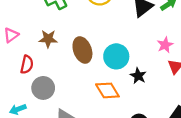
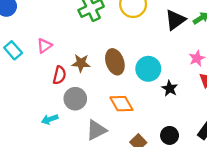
brown star: (48, 39) -> (81, 63), moved
orange diamond: (107, 90) -> (121, 104), moved

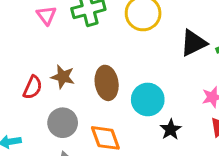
pink triangle: (44, 46) -> (46, 15), moved, turned -42
gray circle: (75, 99) -> (63, 123), moved

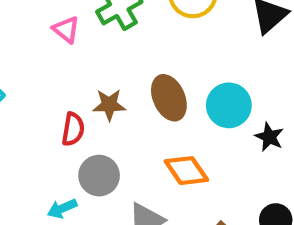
gray circle: (63, 123) -> (99, 176), moved

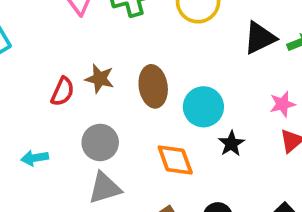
orange diamond: (186, 171) -> (175, 160), moved
gray circle: (99, 176) -> (100, 142), moved

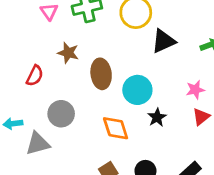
black triangle: (260, 38) -> (163, 41), moved
brown star: (100, 79) -> (68, 53), moved
gray triangle: (105, 188) -> (38, 144), moved

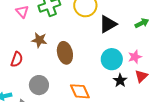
cyan circle: (137, 90) -> (112, 59), moved
black star: (157, 117) -> (120, 80), moved

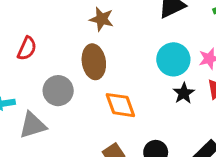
brown star: (39, 40) -> (102, 19), moved
brown ellipse: (65, 53) -> (94, 62), moved

